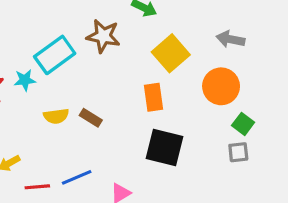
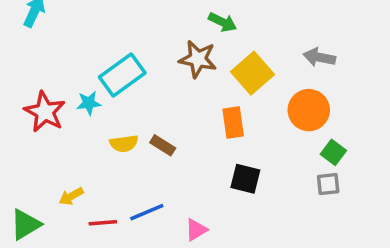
brown star: (103, 36) -> (198, 59), moved
black square: (165, 148) -> (245, 179), size x0.7

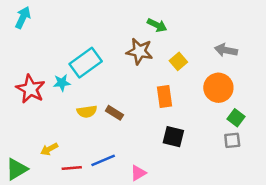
yellow square: (252, 73) -> (178, 61), size x0.6

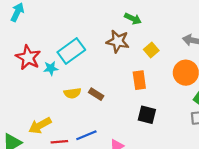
red star: (30, 89) -> (28, 58), moved
yellow arrow: (49, 149) -> (40, 126), size x1.5

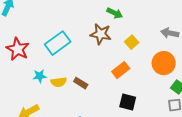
cyan star: (51, 68) -> (40, 76), moved
orange rectangle: (139, 80) -> (121, 70), turned 60

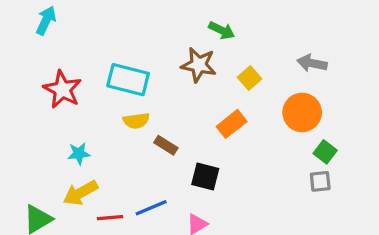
cyan rectangle: (58, 43) -> (128, 80), turned 50
cyan star: (40, 76) -> (79, 153), moved
yellow semicircle: (59, 82) -> (136, 121), moved
black square: (128, 102) -> (205, 176), moved

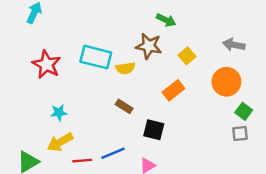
yellow semicircle: (136, 121) -> (125, 68), moved

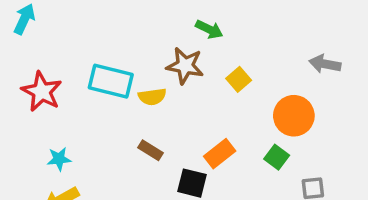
gray arrow: (234, 45) -> (325, 64), moved
orange rectangle: (173, 90) -> (220, 154), moved
green square: (244, 111) -> (277, 157), moved

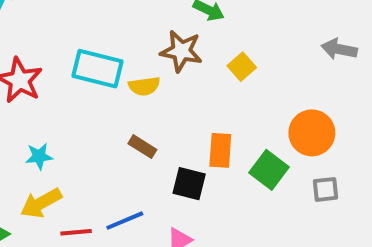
orange circle: (294, 116) -> (312, 133), moved
orange rectangle: (220, 154) -> (220, 150), turned -48
green square: (277, 157) -> (269, 170), moved, size x1.4

